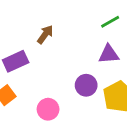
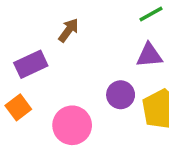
pink circle: (48, 109) -> (72, 125), size x1.4

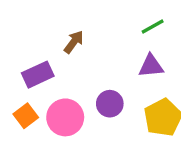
purple circle: (121, 95) -> (110, 104), moved
pink circle: (72, 125) -> (65, 117), moved

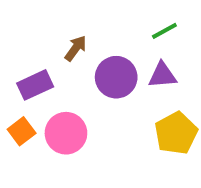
purple circle: (110, 104) -> (116, 77), moved, size x1.4

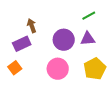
brown arrow: (76, 48) -> (32, 26), moved, turned -56
pink circle: (66, 133) -> (58, 69), moved

